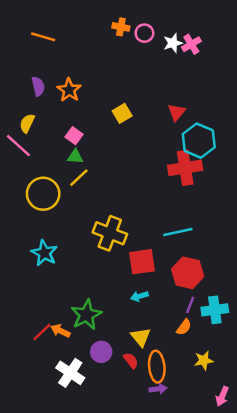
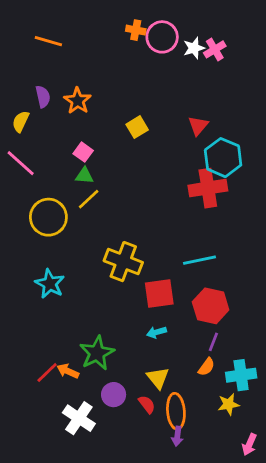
pink circle: (144, 33) -> (162, 37), size x1.5
yellow semicircle: (27, 123) -> (21, 122), moved
cyan cross: (215, 310) -> (241, 375), moved
purple arrow: (158, 389) -> (177, 436), turned 105

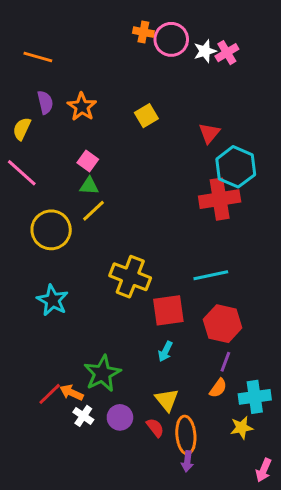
orange line: (48, 41) -> (38, 57), moved
yellow square: (137, 127) -> (146, 116), moved
cyan arrow: (157, 332) -> (165, 351), turned -48
white cross: (79, 418) -> (83, 416), moved, size x0.6

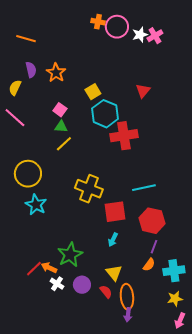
yellow square: (146, 116) -> (93, 92), moved
cyan hexagon: (236, 167) -> (105, 114), moved
red cross: (220, 199) -> (124, 136), moved
yellow circle: (51, 230) -> (28, 174), moved
yellow star: (242, 428) -> (175, 299), moved

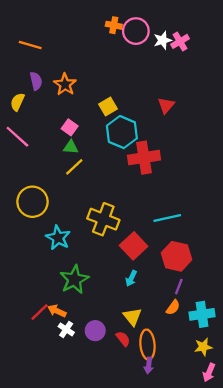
cyan star: (36, 205) -> (58, 238), moved
red square: (115, 212) -> (134, 246), turned -35
green star: (70, 255) -> (74, 280), moved

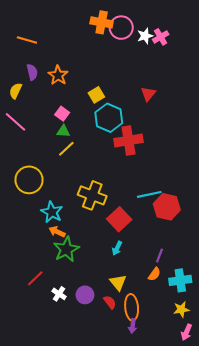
orange cross: (114, 25) -> (102, 22), size x1.5
red hexagon: (176, 256) -> (167, 207), moved
orange arrow: (57, 311) -> (57, 232), moved

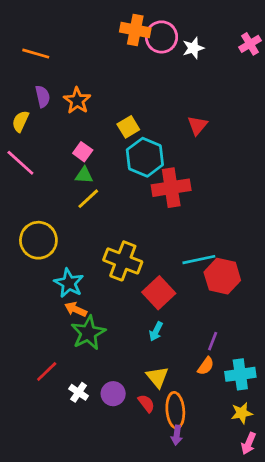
pink cross: (161, 37) -> (250, 44), moved

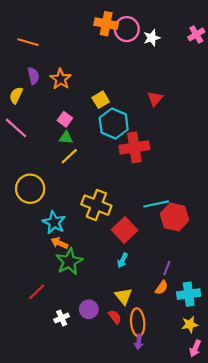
white cross: (79, 392) -> (62, 318), moved, turned 32

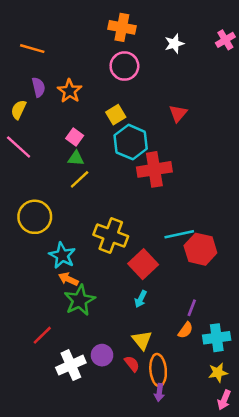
pink circle: (127, 29) -> (124, 66), moved
white cross: (62, 318) -> (71, 365), size x1.6

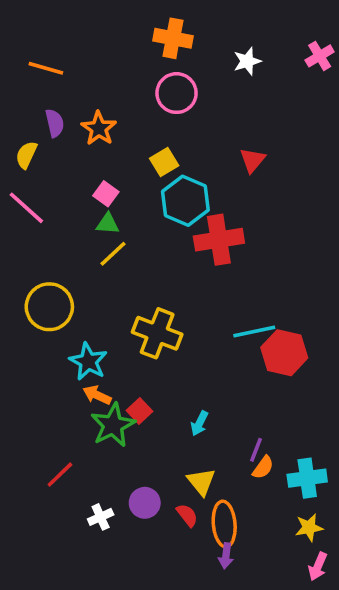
red square: (143, 264) -> (139, 411), moved, size x0.6
purple line: (192, 308) -> (256, 450), moved
white cross: (71, 365) -> (101, 517), size x0.6

